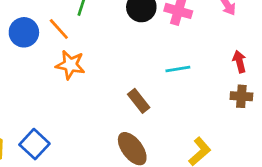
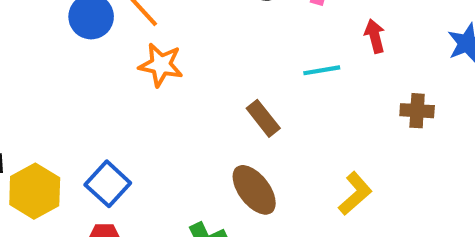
red arrow: (239, 62) -> (375, 36), moved

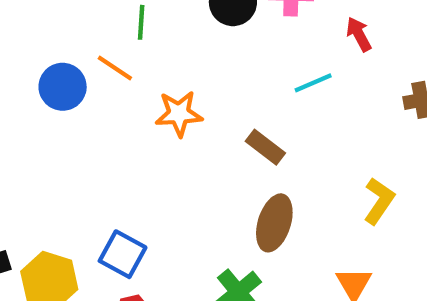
orange star: (161, 65) -> (179, 114), moved
brown ellipse: (254, 190) -> (274, 223), turned 69

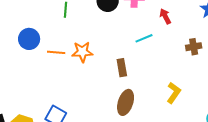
orange line: (115, 68) -> (56, 52), moved, turned -30
brown rectangle: (265, 147) -> (122, 68), turned 42

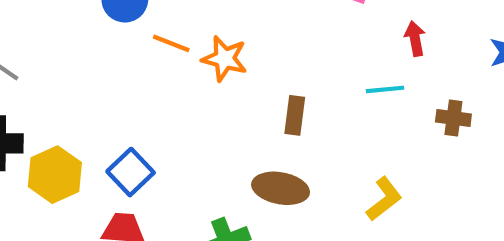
cyan line: (144, 38) -> (385, 89), moved
brown ellipse: (126, 102) -> (281, 188), turned 65

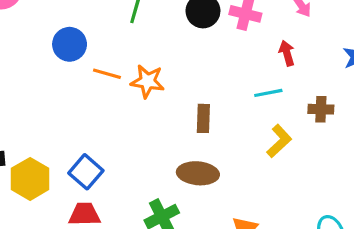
yellow L-shape: (384, 199) -> (279, 141), moved

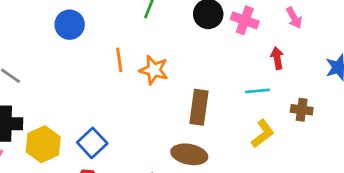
blue circle: (70, 44) -> (70, 25), moved
orange line: (107, 74) -> (119, 60), turned 60
brown rectangle: (203, 118) -> (199, 107), size x1.4

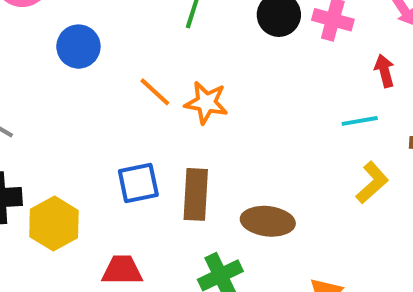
orange line: (119, 60) -> (155, 92), turned -35
brown rectangle: (199, 107) -> (196, 194), moved
blue square: (92, 143) -> (138, 183), moved, turned 36

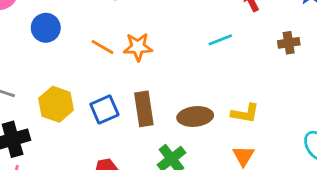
cyan line: (360, 121) -> (220, 40), moved
yellow L-shape: (372, 183) -> (245, 113), moved, turned 64
yellow hexagon: (54, 224) -> (56, 104), moved

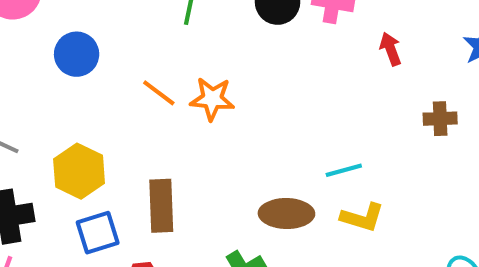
cyan line: (220, 40) -> (344, 170), moved
blue square: (104, 109) -> (98, 233), moved
brown rectangle: (144, 109) -> (161, 206), moved

